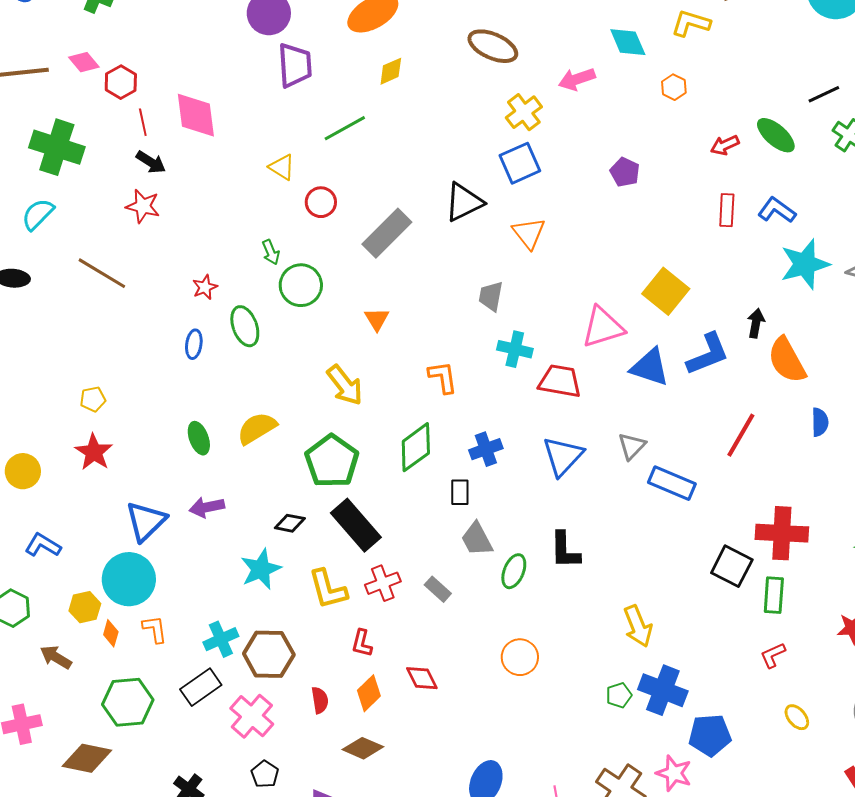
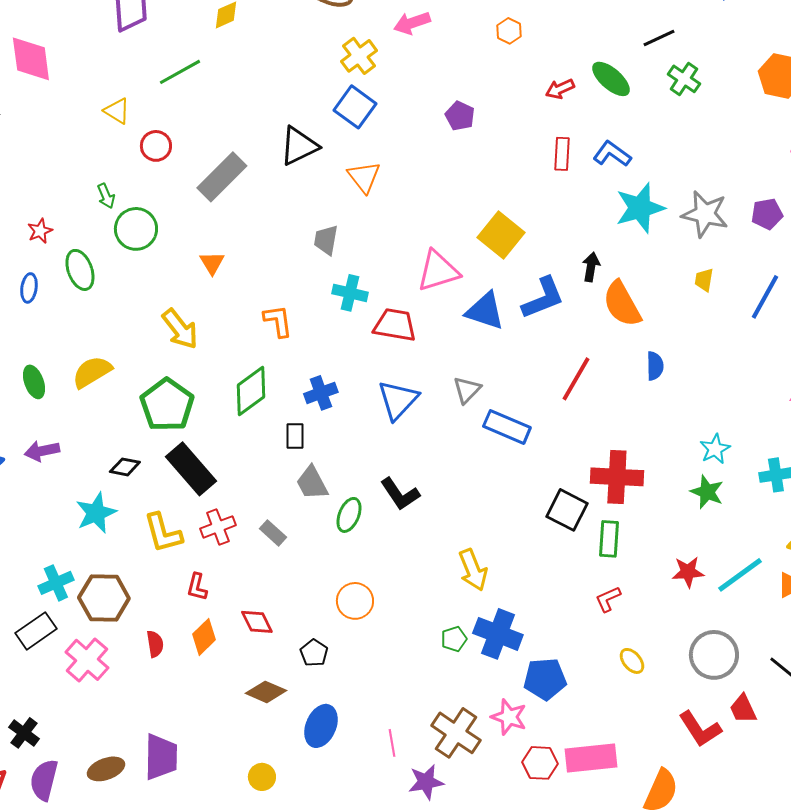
blue square: (520, 163) -> (355, 107), turned -30
black L-shape: (565, 550) -> (400, 494), turned -33
brown diamond: (363, 748) -> (266, 692), moved
black pentagon: (265, 774) -> (314, 653), moved

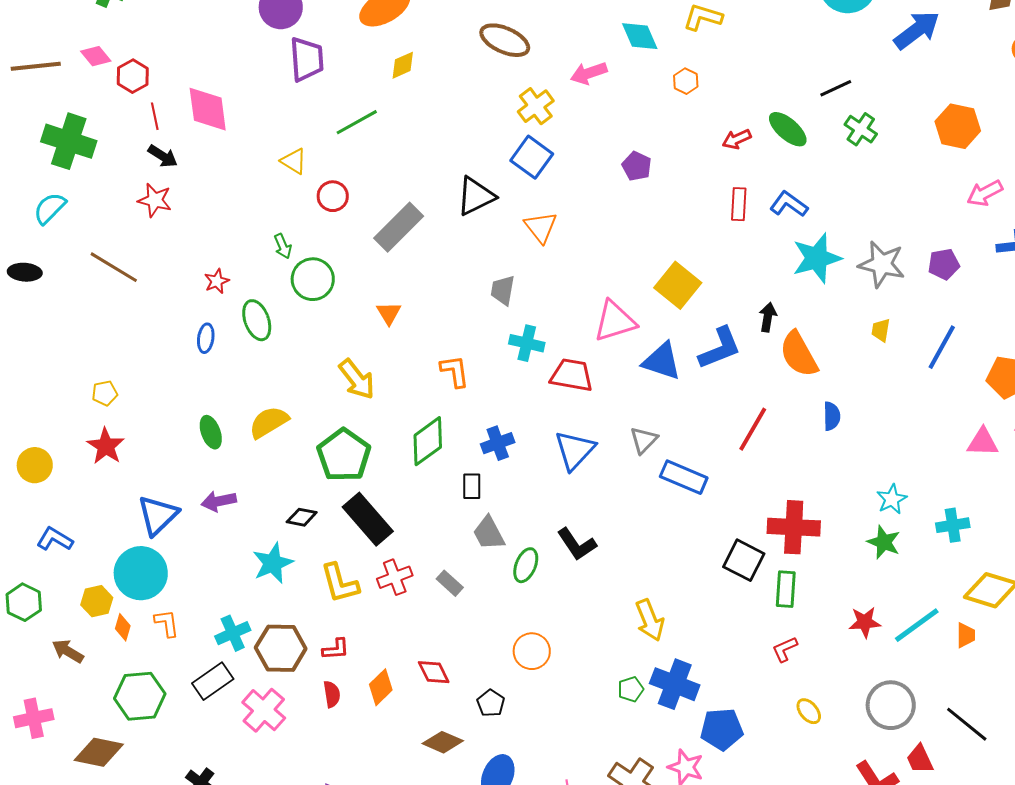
red L-shape: (197, 587) -> (336, 649), moved, turned -108

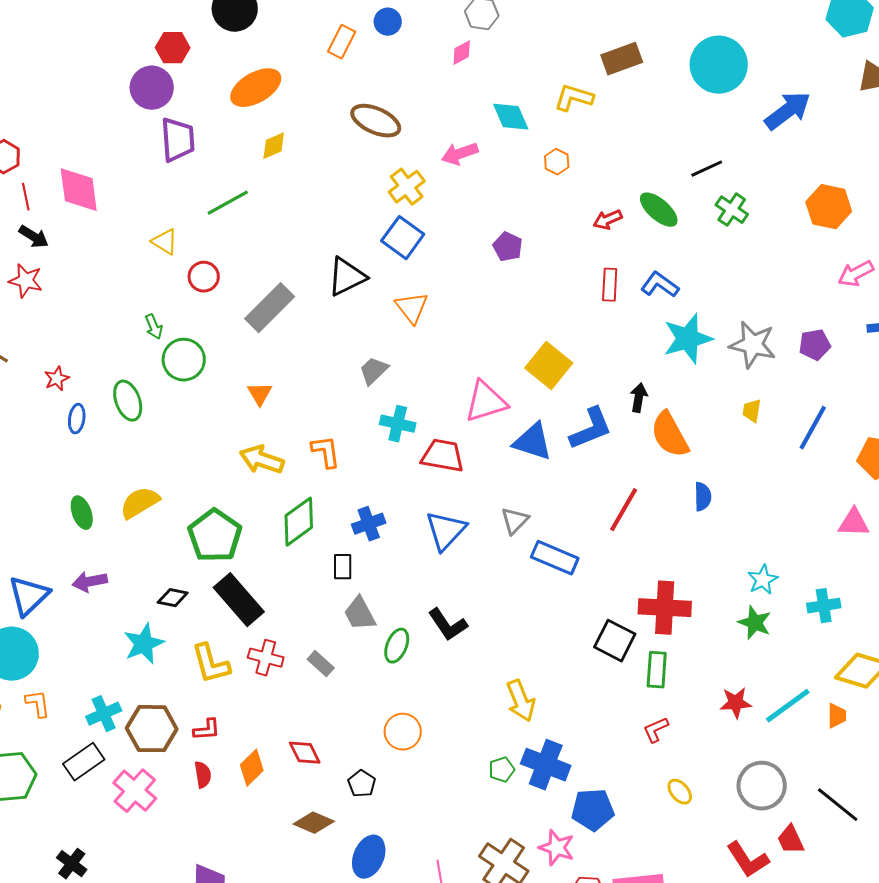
red star: (217, 281) -> (57, 379), moved
gray trapezoid: (503, 290) -> (374, 371), turned 36
yellow arrow: (357, 379) -> (262, 460), moved, turned 147
red cross: (395, 577) -> (266, 658), turned 36

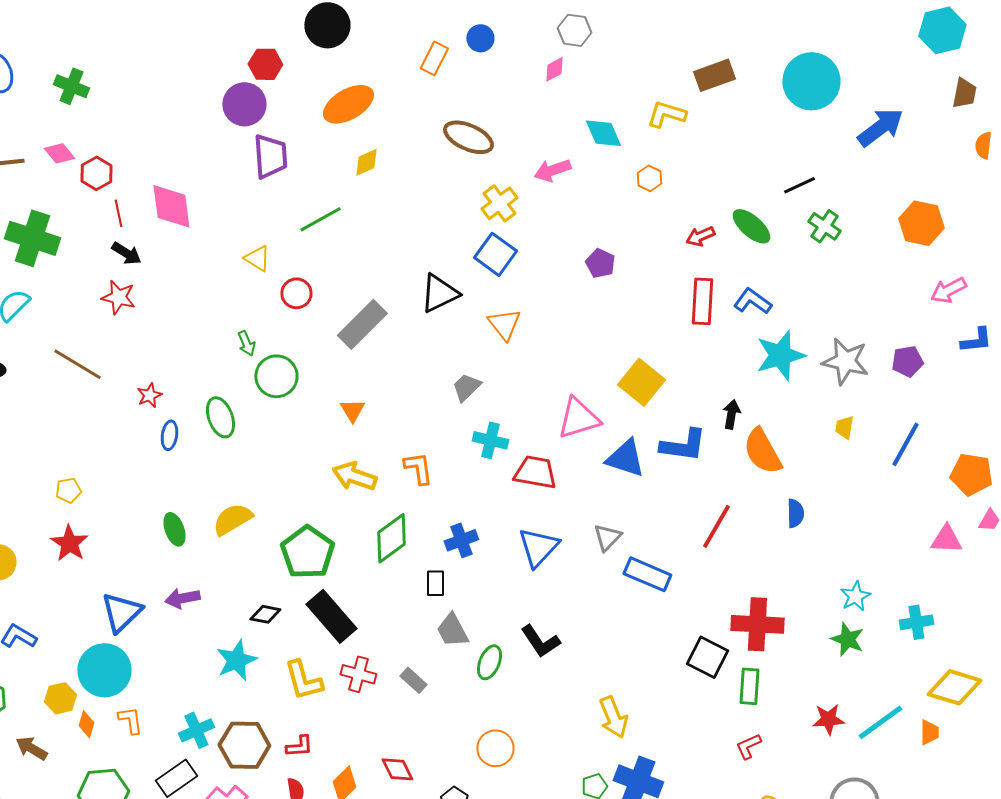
red rectangle: (610, 285) -> (702, 301), size x1.4
blue L-shape: (591, 429) -> (683, 445), turned 30

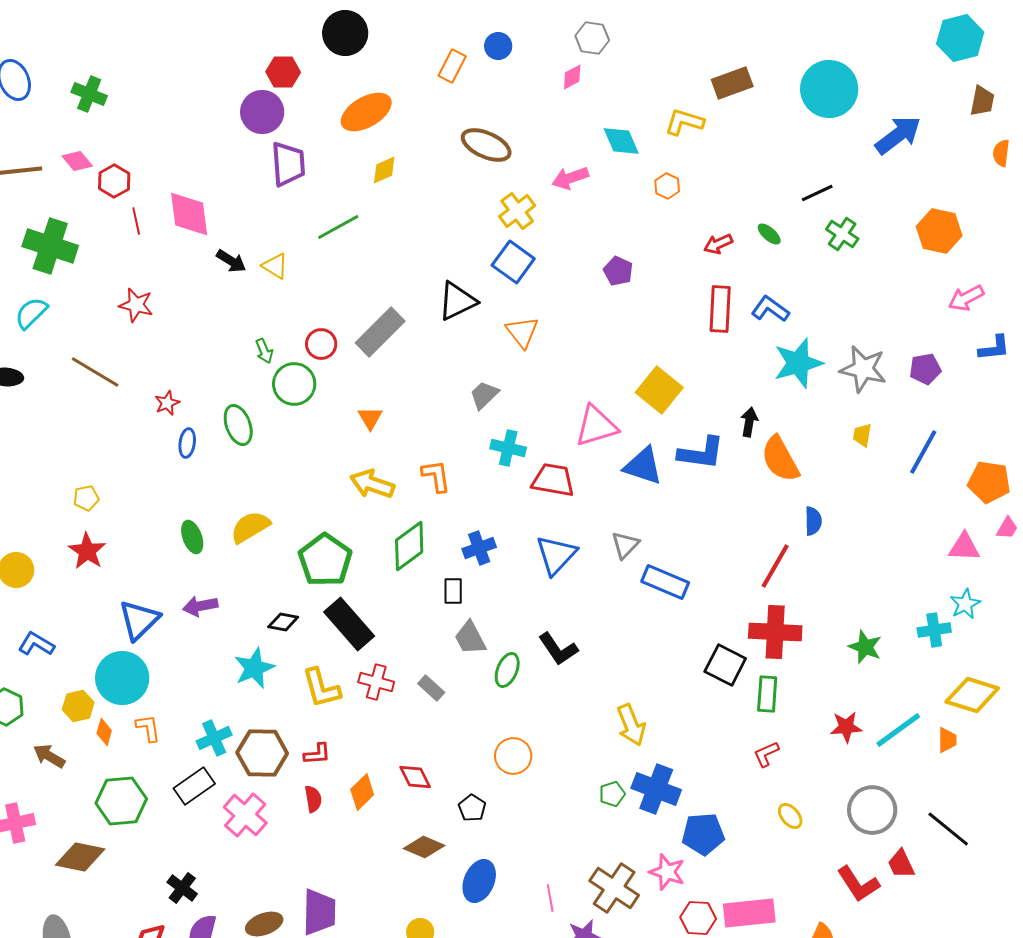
green ellipse: (751, 226) -> (769, 234), size x0.6
black arrow: (126, 253) -> (231, 261), moved
red circle: (296, 293) -> (321, 344), moved
red line: (716, 526) -> (775, 566), moved
cyan star: (855, 596) -> (965, 604), moved

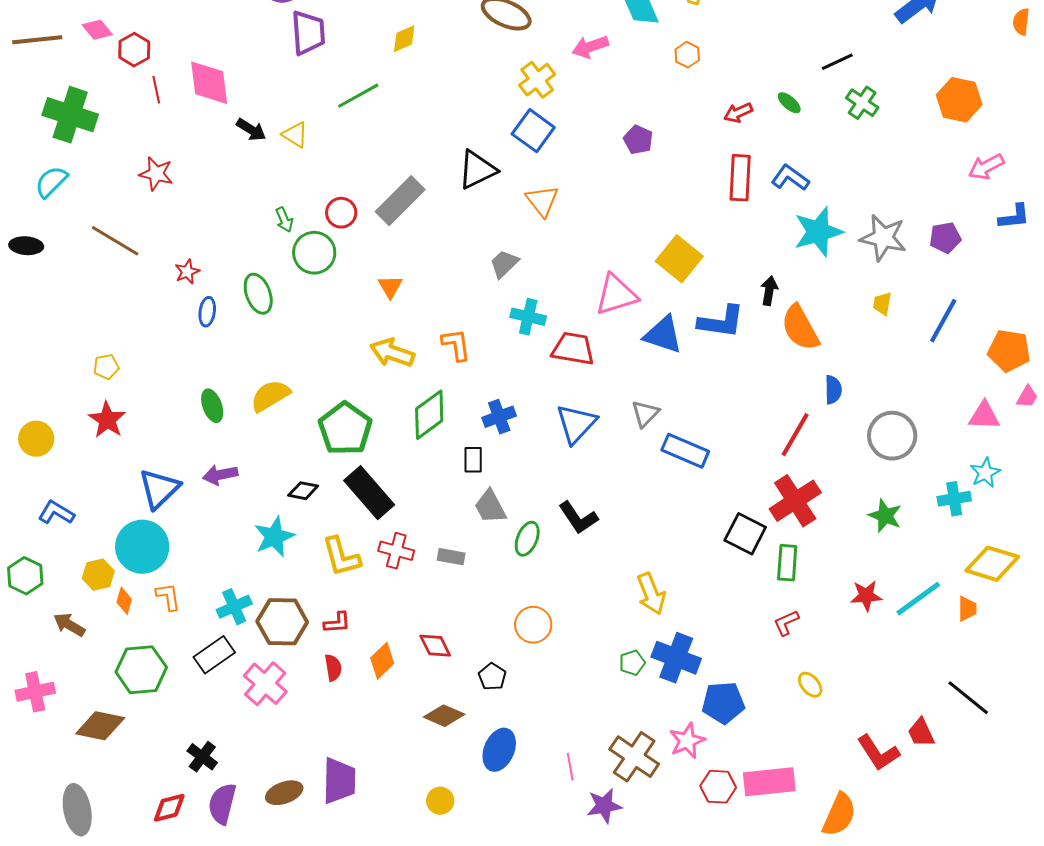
red cross: (775, 632) -> (795, 501), turned -36
gray rectangle: (431, 688) -> (451, 557), turned -32
gray circle: (872, 810) -> (892, 436), moved
pink star: (667, 872) -> (687, 741), turned 30

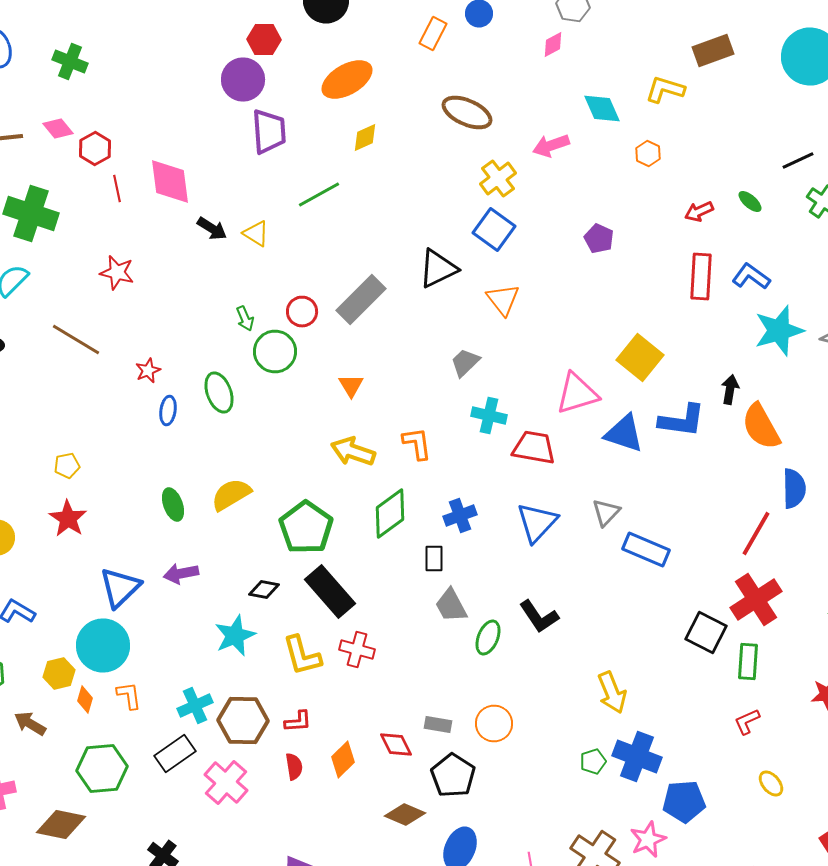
blue semicircle: (833, 390) -> (794, 488), size x1.4
gray rectangle: (451, 557) -> (438, 724), moved
black pentagon: (492, 677) -> (453, 776), size x1.6

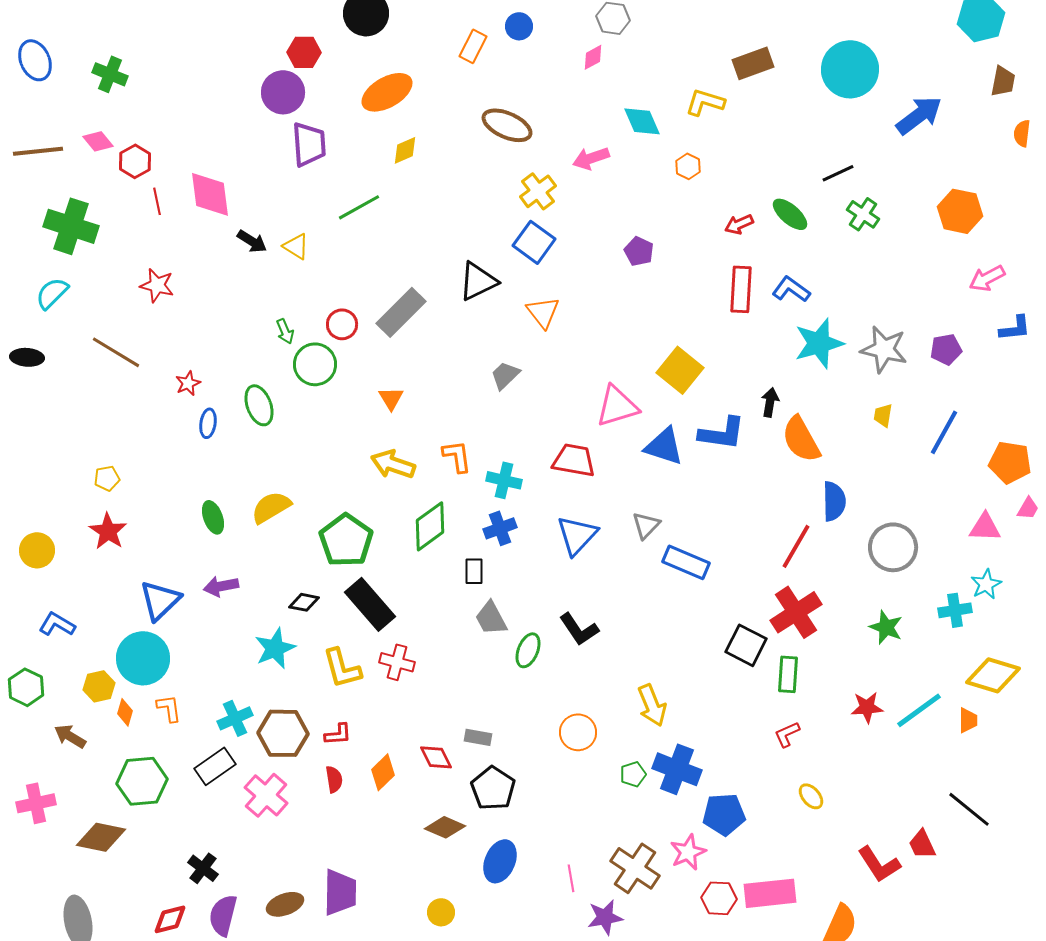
green ellipse: (750, 202) -> (790, 214), size x1.5
cyan cross: (489, 416) -> (504, 480), moved
orange circle: (494, 724) -> (578, 732), moved

